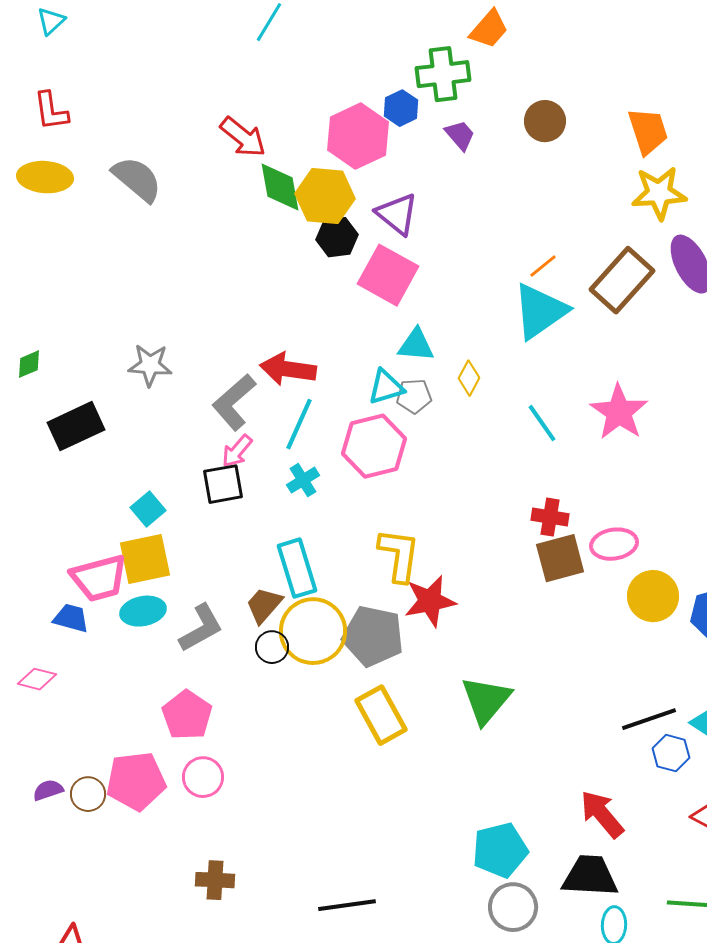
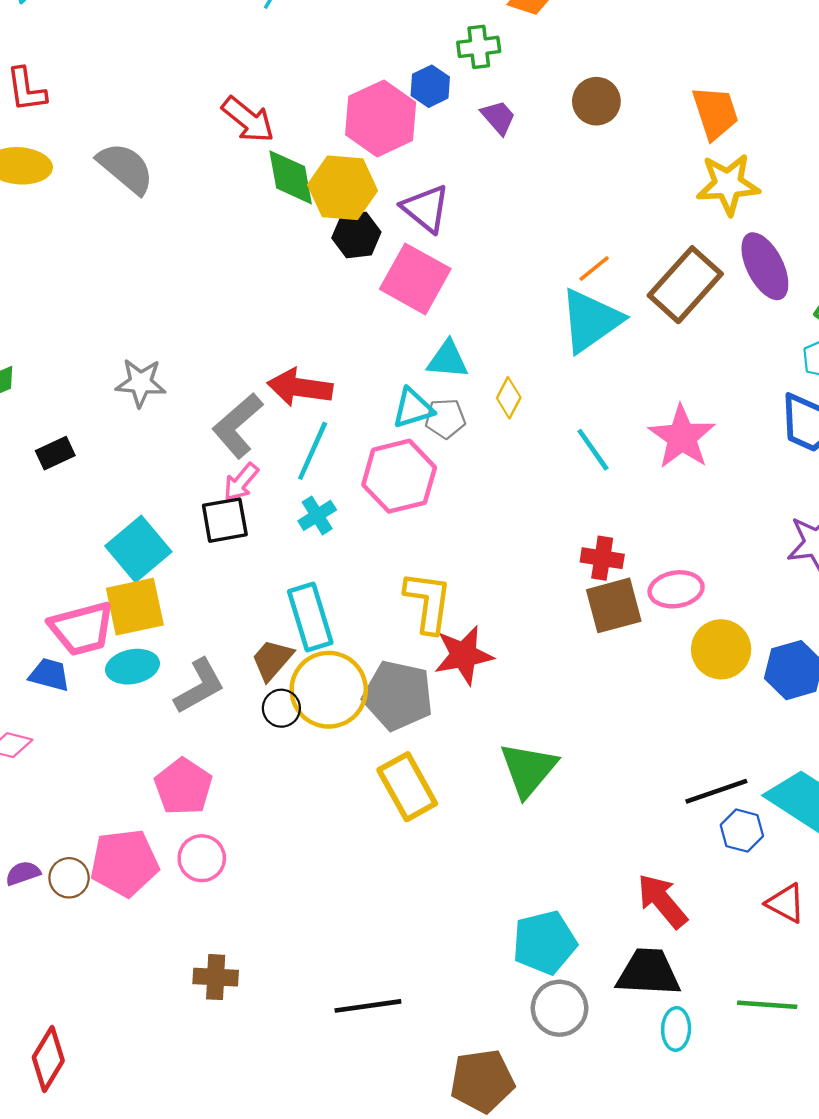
green cross: (443, 74) -> (479, 47), size x0.7
black rectangle: (76, 426) -> (55, 453), size x0.6
cyan square: (148, 509) -> (138, 549), size x1.6

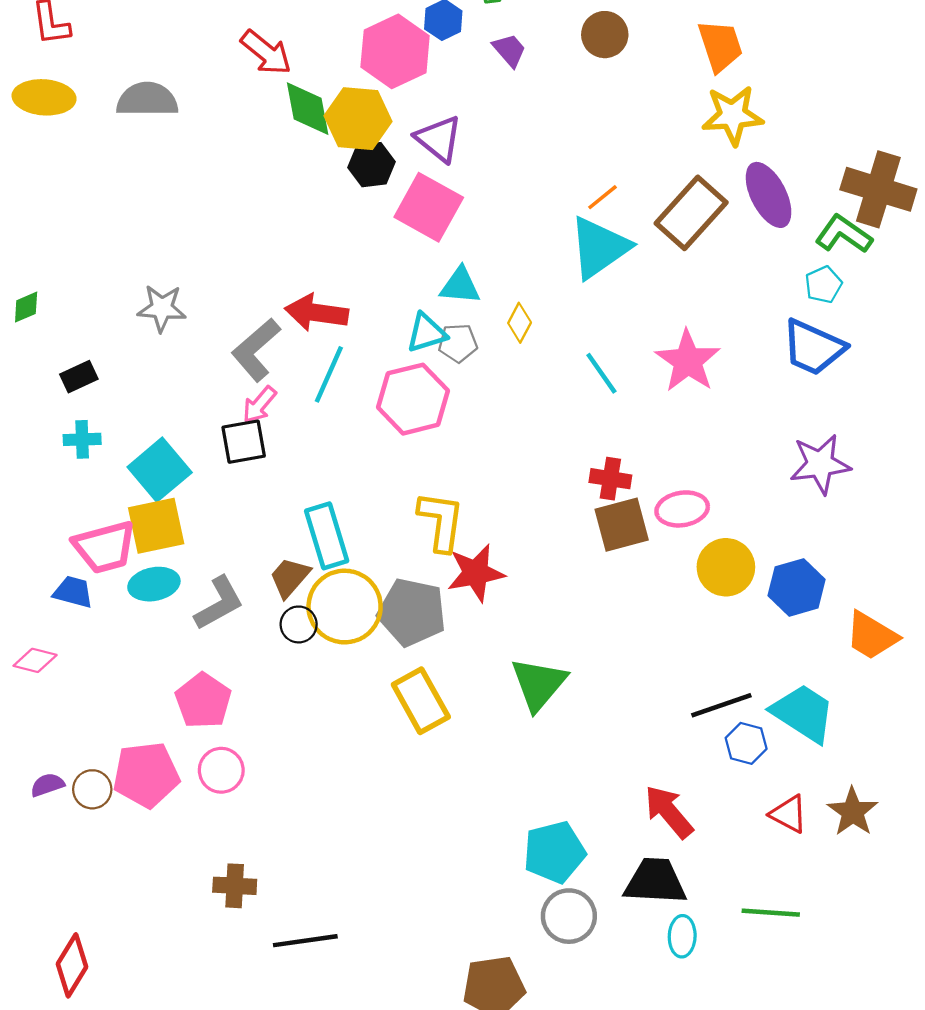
gray semicircle: (126, 168) -> (147, 100), turned -40
cyan cross: (317, 515) -> (82, 439), moved, turned 30
black line: (368, 1006) -> (305, 941), moved

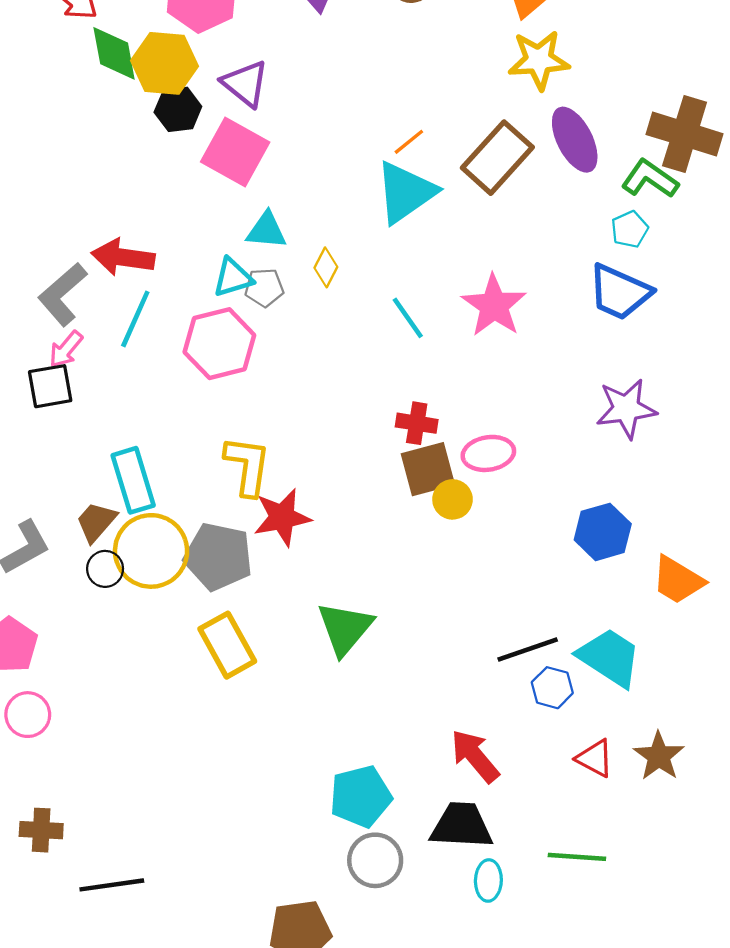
yellow circle: (726, 567) -> (453, 499), moved, size x0.7

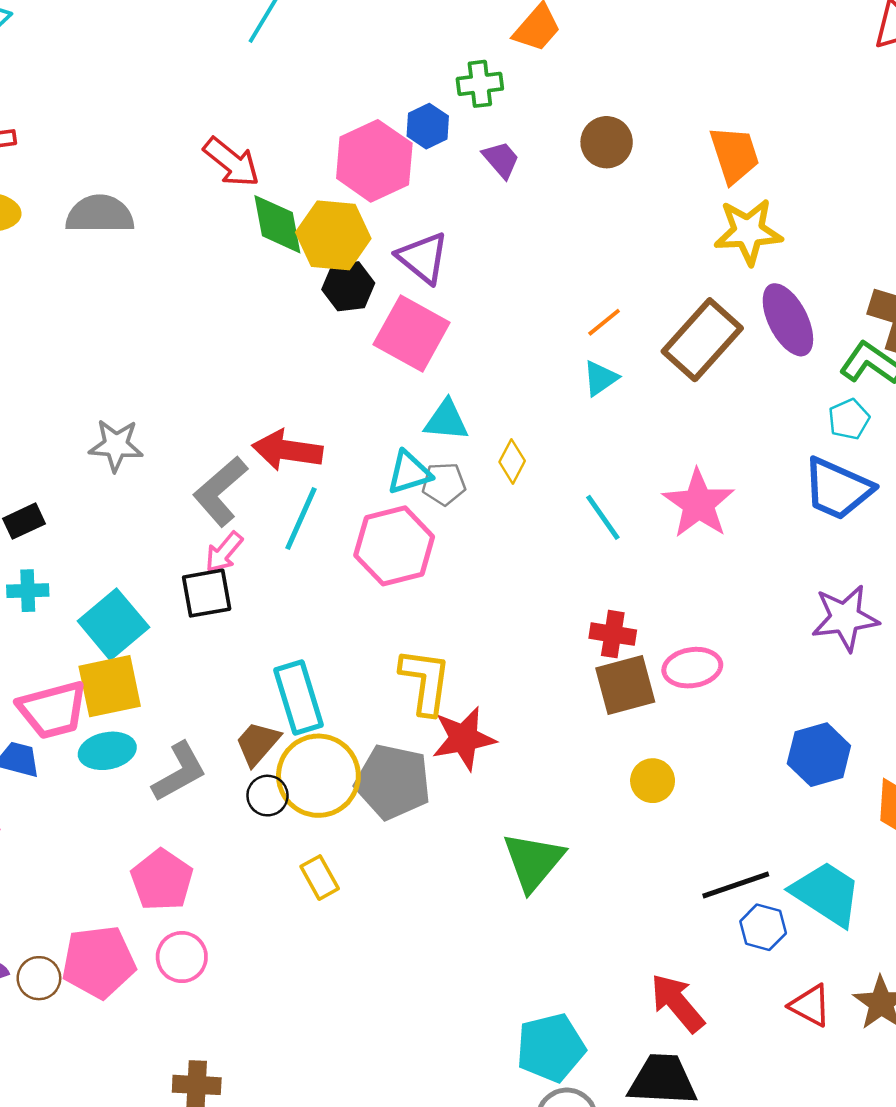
cyan triangle: (405, 192) -> (600, 378), size x0.5
yellow circle: (453, 499) -> (653, 781), moved
yellow rectangle: (227, 645) -> (320, 878), moved, size x0.6

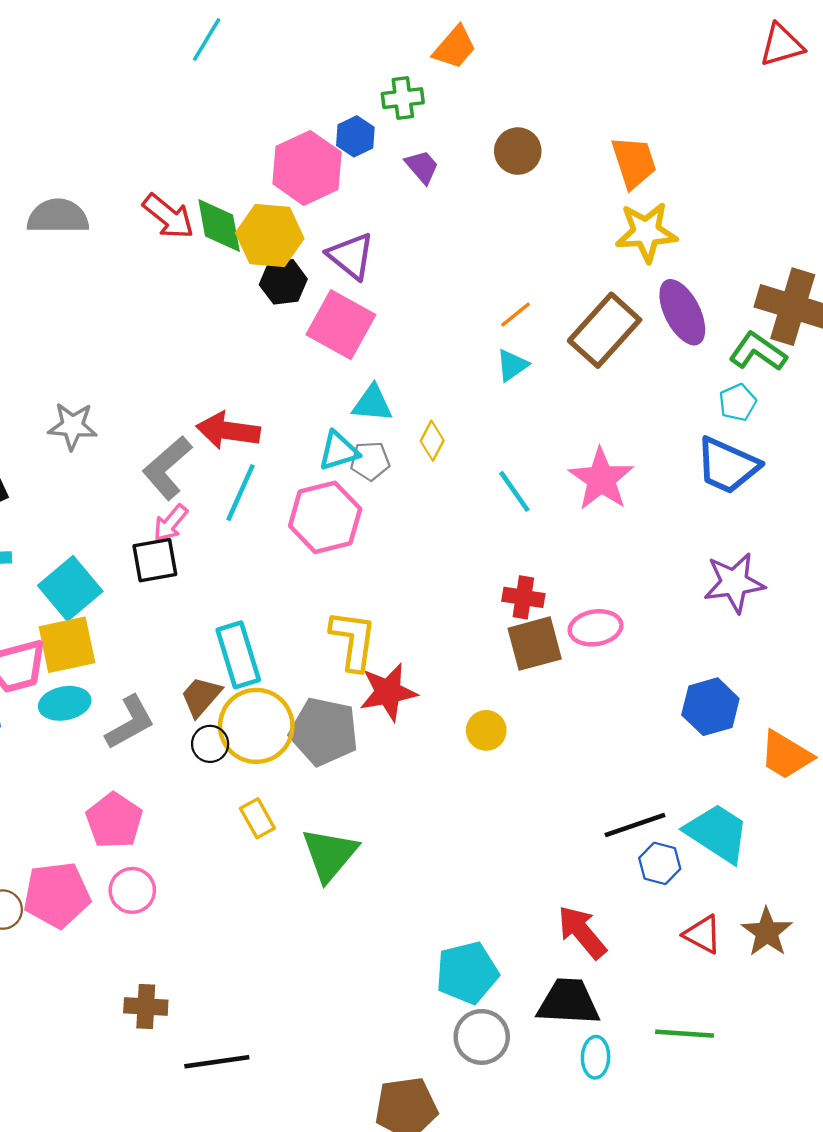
red arrow: (231, 162) -> (168, 216), moved
yellow circle: (653, 781) -> (486, 730), moved
green triangle: (533, 861) -> (330, 854), moved

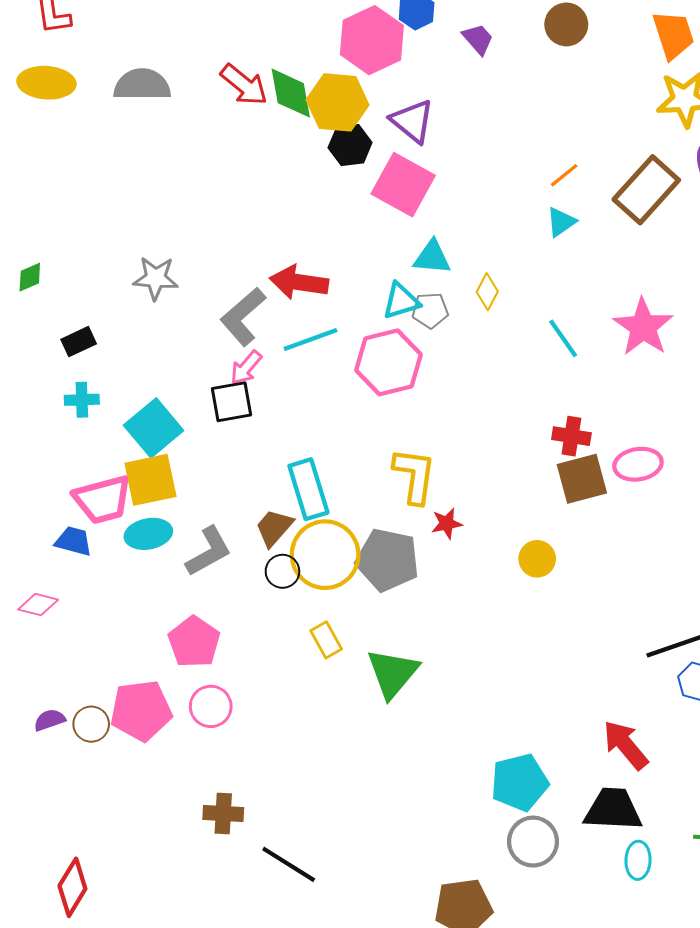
cyan line: (240, 493) -> (311, 339), turned 46
red star: (388, 692) -> (447, 523), size x0.6
black line: (217, 1062) -> (289, 864), turned 40

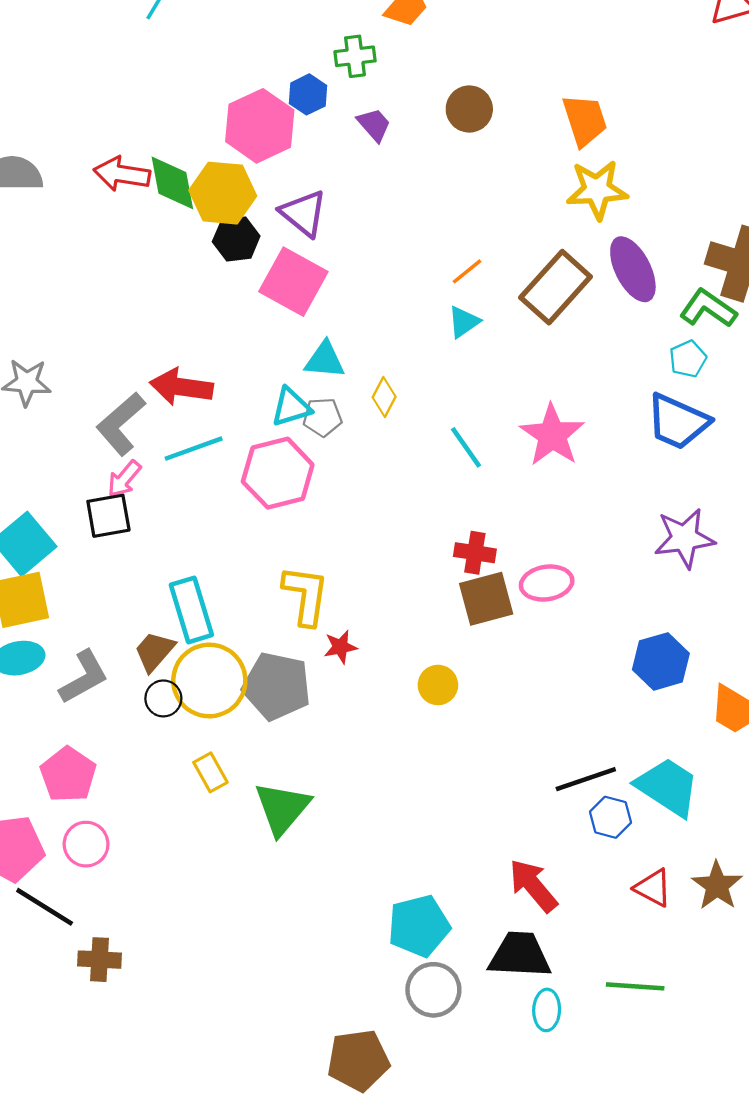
red arrow: (244, 85) -> (122, 174), turned 150
black line: (289, 864) -> (45, 907), moved

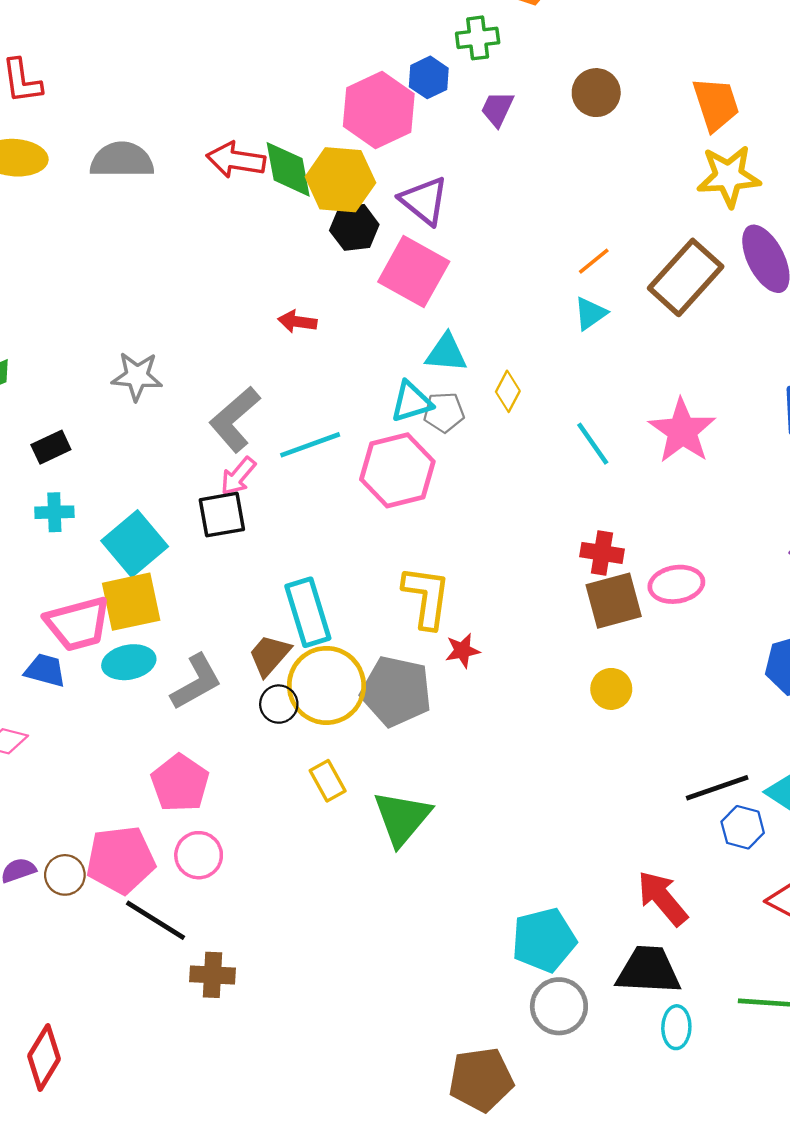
purple trapezoid: (374, 125) -> (497, 109), turned -114
red arrow: (181, 387) -> (297, 322), moved, size x0.6
yellow circle: (438, 685) -> (611, 689), moved

